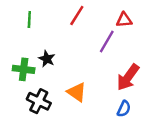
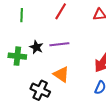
purple line: (107, 42) -> (59, 44), moved, turned 54
black cross: (39, 101) -> (40, 90), moved

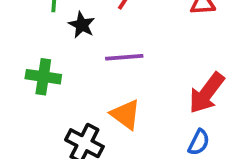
black star: (36, 47) -> (82, 25), moved

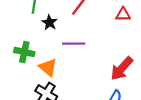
orange triangle: (126, 114) -> (48, 67), moved

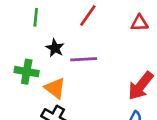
black star: (49, 22) -> (55, 48), moved

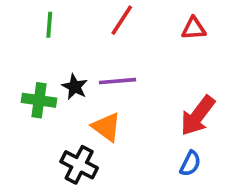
black star: (55, 48) -> (75, 87), moved
orange triangle: (55, 88) -> (106, 127), moved

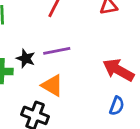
red arrow: (198, 116) -> (118, 70), turned 88

